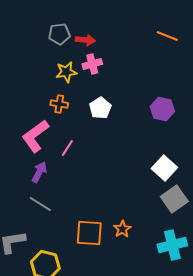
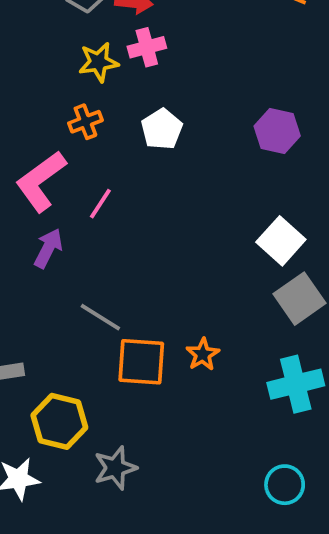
orange cross: (59, 104) -> (85, 122), turned -30
gray line: (40, 204) -> (100, 317), moved

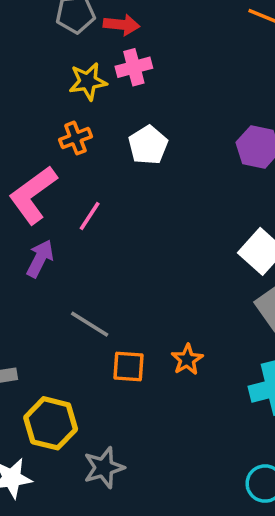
orange square: (141, 362) -> (129, 367), size x0.7

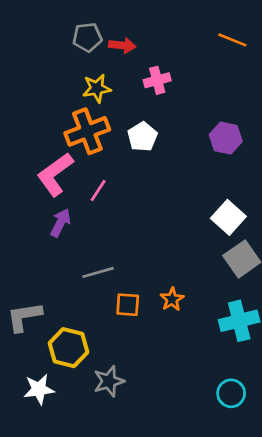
pink cross: (134, 67) -> (157, 80), moved
orange cross: (75, 138) -> (87, 131), size x1.8
gray line: (90, 324) -> (98, 272), turned -48

